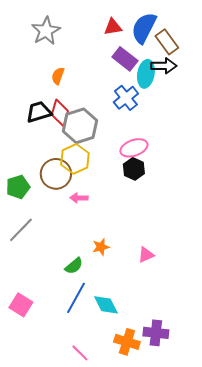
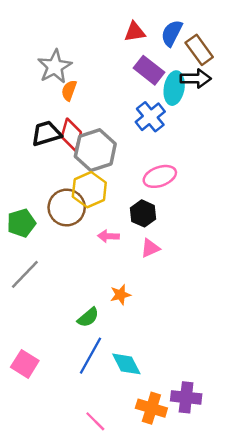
blue semicircle: (144, 28) -> (172, 33), size x0.7
gray star: (46, 31) -> (55, 67), moved
black hexagon: (134, 169) -> (143, 213), moved
pink arrow: (79, 198) -> (108, 236), moved
pink triangle: (146, 255) -> (150, 248), moved

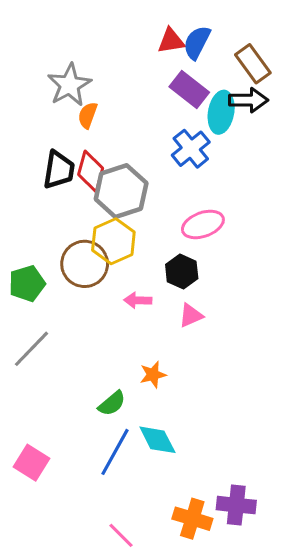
blue semicircle: (172, 33) -> (197, 42), moved
black trapezoid: (46, 133) -> (59, 170), turned 116
cyan diamond: (126, 364) -> (157, 440), moved

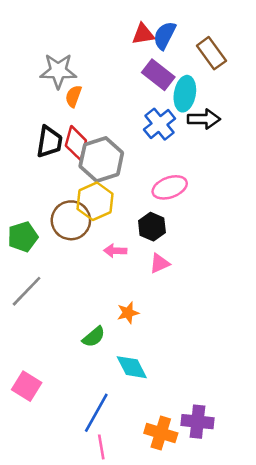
gray star: (69, 85) -> (58, 71), turned 30
black arrow: (248, 100) -> (204, 119), moved
blue line: (115, 452) -> (96, 413), moved
pink line: (121, 535) -> (101, 447), turned 35

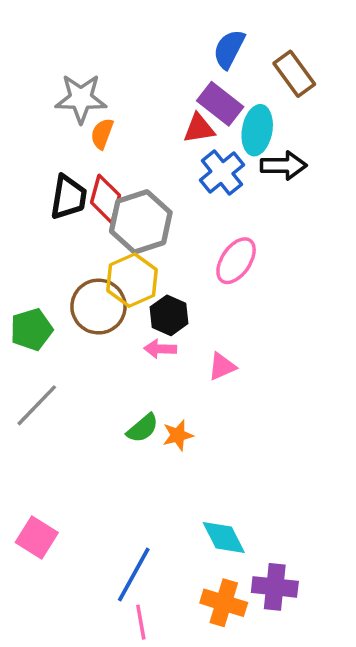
red triangle: (143, 34) -> (199, 128), moved
pink ellipse: (170, 187) -> (236, 261), turned -36
black hexagon: (152, 227) -> (169, 315), moved
green semicircle: (94, 337) -> (143, 428), moved
cyan diamond: (132, 367) -> (224, 538), moved

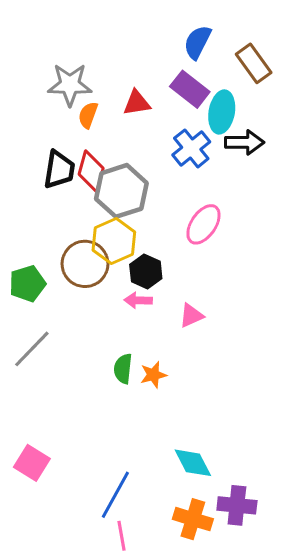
red triangle: (199, 128) -> (137, 103), moved
green semicircle: (143, 428) -> (123, 369), turned 136

